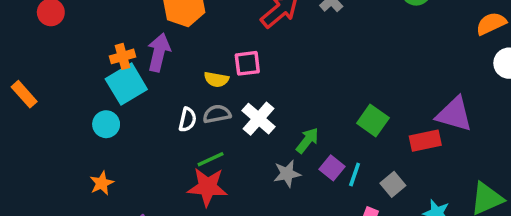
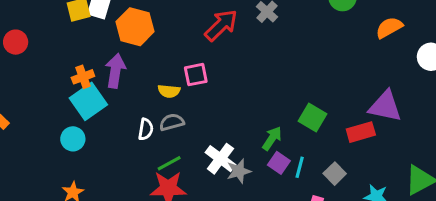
orange semicircle: (491, 24) -> (389, 28), moved
white cross: (259, 119) -> (220, 159), moved
green arrow: (307, 140) -> (272, 138), moved

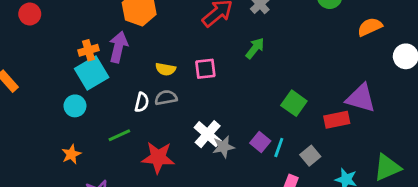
pink square: (196, 75) -> (205, 69), moved
green arrow: (272, 138) -> (255, 48), moved
green line: (169, 163) -> (119, 135), moved

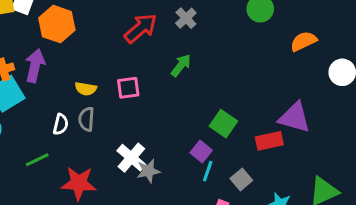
gray semicircle: (166, 98) -> (86, 119), turned -75
purple square: (260, 142) -> (201, 152), moved

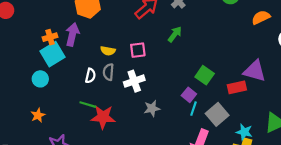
white cross: (131, 158) -> (134, 81), moved, turned 30
green line: (37, 160) -> (88, 105), moved, turned 42
gray square: (241, 179) -> (217, 114), size x1.5

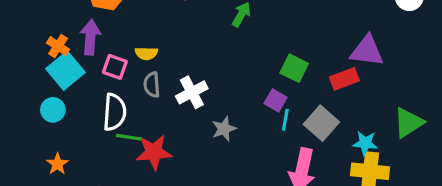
orange cross: (50, 37) -> (58, 46), turned -32
pink square: (138, 50) -> (115, 67), moved, turned 35
white semicircle: (90, 76) -> (115, 112), moved, size x1.6

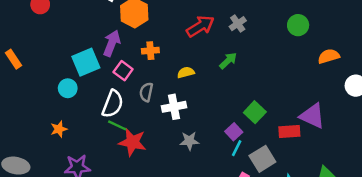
orange cross: (58, 46) -> (150, 51), moved, turned 35
yellow semicircle: (146, 53) -> (186, 72), moved, turned 147

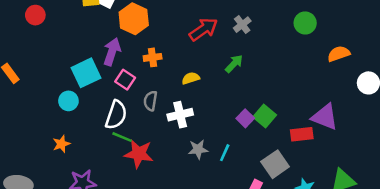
purple square: (234, 132) -> (245, 118), moved
cyan line: (237, 148) -> (225, 153), moved

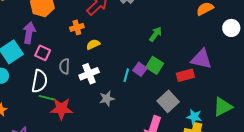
orange cross: (153, 57) -> (77, 27), moved
green arrow: (234, 64) -> (156, 34), moved
cyan line: (225, 153) -> (126, 75), moved

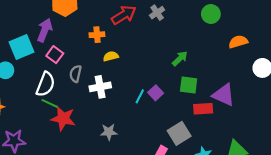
green square: (155, 65) -> (189, 85), moved, turned -36
gray star: (107, 99) -> (109, 132), moved

